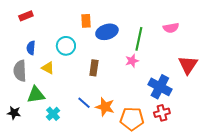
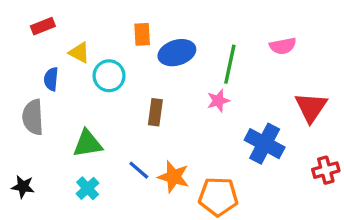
yellow triangle: (48, 68) -> (79, 53), moved
green triangle: (36, 95) -> (88, 144), moved
red cross: (162, 113) -> (326, 170), moved

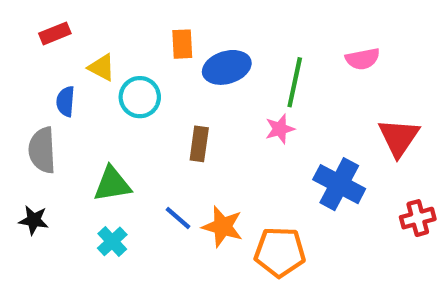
black star: (23, 187) -> (34, 220), moved

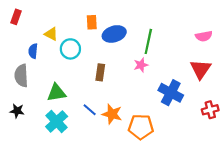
red rectangle: (55, 33) -> (16, 17), moved, turned -48
pink semicircle: (363, 59) -> (204, 36), moved
cyan cross: (112, 241) -> (57, 122), size x1.5

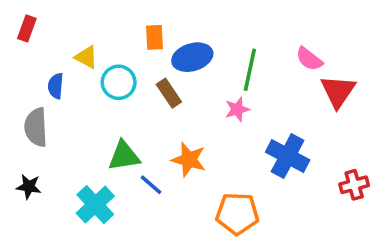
pink semicircle: (204, 36) -> (309, 59), moved, turned 49
red triangle: (201, 69) -> (338, 91), moved
brown rectangle: (100, 72) -> (169, 93), moved, turned -42
green triangle: (57, 93) -> (124, 156), moved
orange star: (112, 114) -> (189, 160), moved

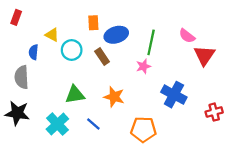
blue line: (151, 185) -> (93, 124), moved
black star: (29, 187) -> (17, 113), size x1.6

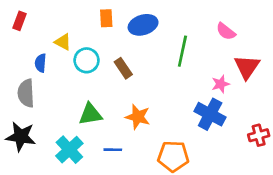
orange rectangle: (93, 23) -> (106, 18), moved
blue ellipse: (116, 35) -> (143, 25), moved
pink semicircle: (187, 36) -> (226, 31), moved
pink star: (143, 66) -> (221, 84), moved
blue line: (93, 124) -> (113, 150), turned -40

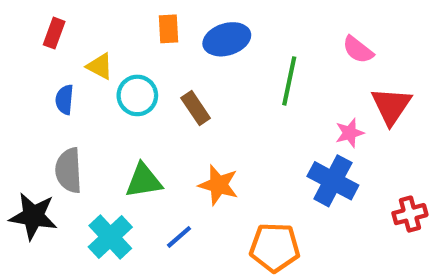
red rectangle: (19, 21) -> (54, 33), moved
gray semicircle: (26, 93) -> (69, 170), moved
blue line: (113, 150) -> (179, 237), turned -42

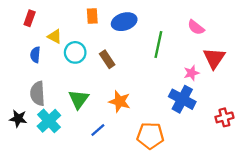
green triangle: (144, 181) -> (79, 99), turned -45
black star: (33, 216) -> (18, 119), size x0.7
cyan cross: (110, 237) -> (49, 121), moved

